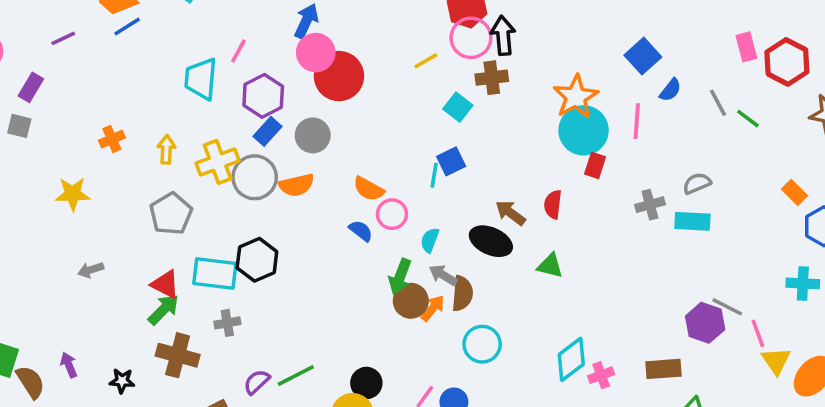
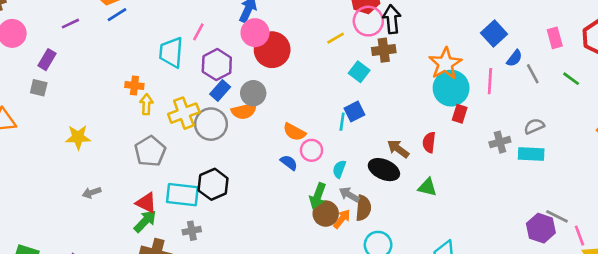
pink rectangle: (746, 47) -> (555, 38), moved
gray line: (718, 103) -> (533, 74), moved
orange cross: (112, 139) -> (134, 85), moved, turned 30
orange semicircle: (297, 185) -> (244, 111), moved

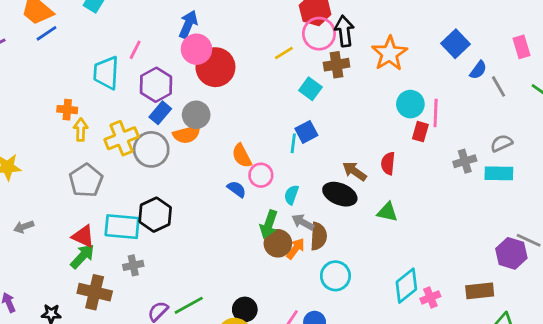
orange star: (445, 64) -> (389, 53), moved
pink line: (490, 81) -> (436, 113), moved
cyan circle: (451, 88) -> (410, 104), size x0.7
orange semicircle: (294, 132) -> (242, 156), turned 35

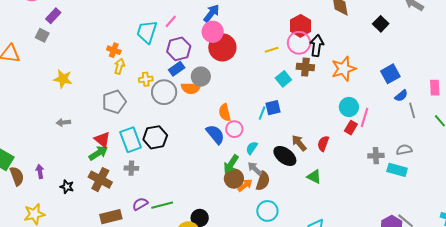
yellow cross: (122, 138) -> (146, 79), size x0.6
blue semicircle: (237, 189) -> (215, 134), size x1.5
cyan rectangle: (122, 227) -> (131, 140), turned 50

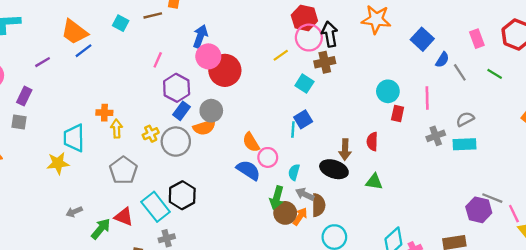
cyan trapezoid: (147, 32) -> (74, 138), moved
orange star: (344, 69) -> (376, 19), moved, turned -30
pink line: (365, 117) -> (427, 98), moved
brown arrow: (299, 143) -> (345, 150), turned -120
green arrow: (98, 153) -> (101, 229), moved

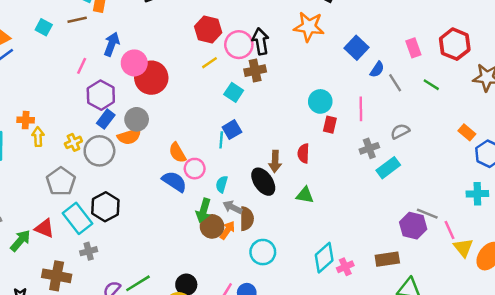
red hexagon: (304, 18) -> (208, 30), moved
blue arrow: (200, 36) -> (112, 44), moved
cyan rectangle: (464, 144) -> (388, 168), moved, turned -35
black ellipse: (334, 169) -> (263, 182), turned 36
gray pentagon: (123, 170) -> (61, 181), moved

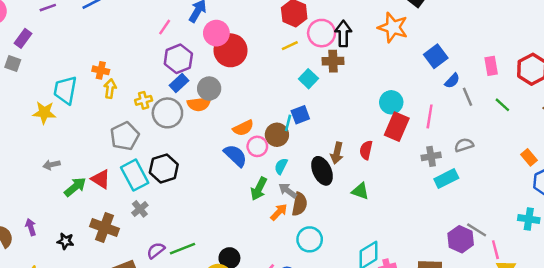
red rectangle: (330, 125) -> (397, 127), size x1.6
orange semicircle: (177, 153) -> (243, 128), turned -95
brown circle: (212, 226) -> (277, 135), moved
gray cross: (89, 251) -> (140, 209), turned -35

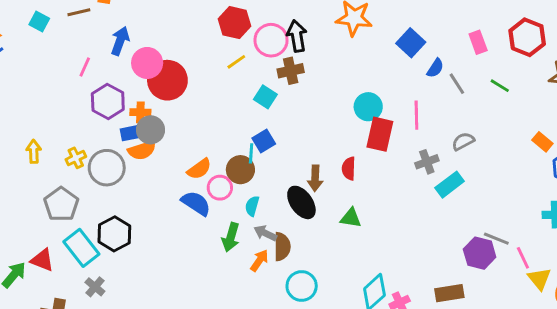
orange cross: (101, 70) -> (140, 112), moved
blue rectangle: (179, 83) -> (132, 133), moved, turned 42

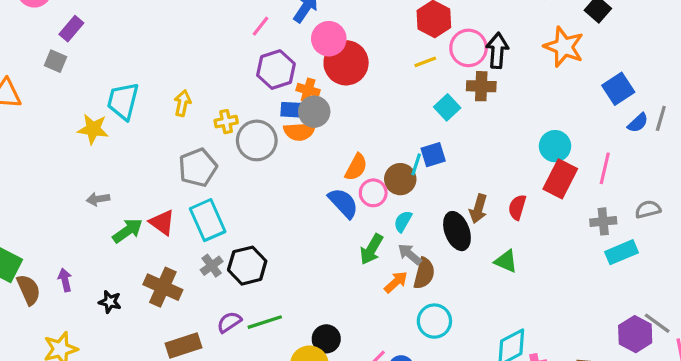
gray line: (457, 84) -> (661, 118), moved, turned 35
orange semicircle: (199, 169) -> (356, 167), turned -40
black hexagon: (114, 234) -> (247, 266), moved

